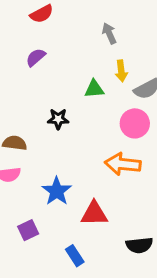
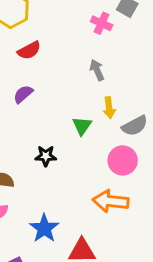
green triangle: (94, 89) -> (82, 126), turned -50

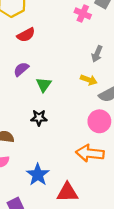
gray arrow: (97, 70) -> (97, 54), moved, turned -133
yellow arrow: (109, 108) -> (89, 80), turned -63
green triangle: (82, 126) -> (44, 85), moved

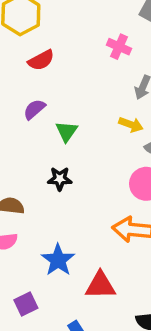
pink cross: (83, 14) -> (119, 47), moved

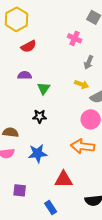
purple semicircle: (34, 109) -> (25, 75), turned 40
blue star: (58, 260) -> (38, 153), moved, turned 30
purple square: (26, 304) -> (20, 190), turned 32

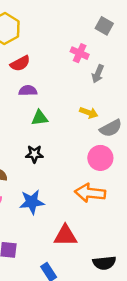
gray arrow: (89, 62) -> (98, 74), moved
purple semicircle: (25, 75) -> (28, 91), moved
green triangle: (44, 88) -> (40, 118), turned 48

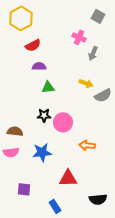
pink circle: (100, 158) -> (63, 122), moved
orange arrow: (90, 193) -> (87, 145), size x0.7

